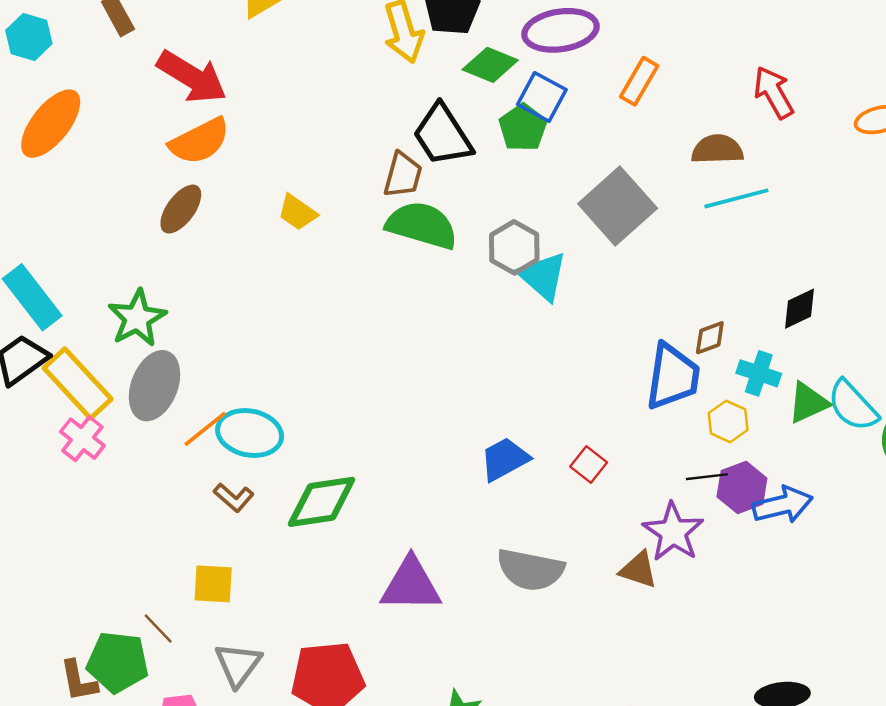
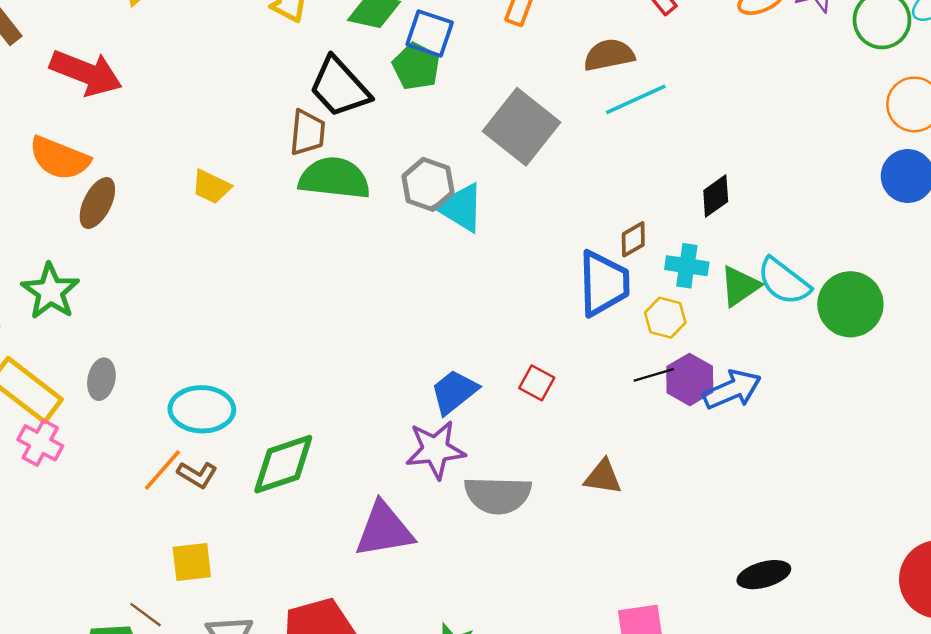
orange semicircle: (200, 141) -> (60, 158), moved, turned 58
green star: (137, 318) -> (50, 291), moved
gray ellipse: (154, 386) -> (101, 379), size x0.6
orange line: (205, 429) -> (162, 470), moved
purple star: (673, 532) -> (435, 450), moved, turned -30

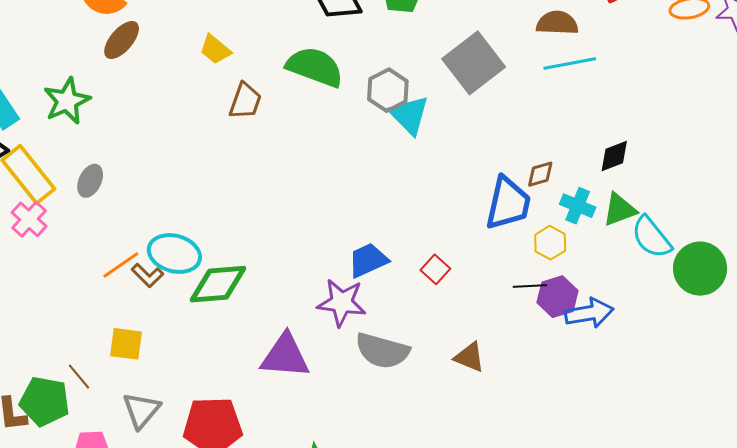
brown trapezoid: (308, 133) -> (245, 101), moved
green triangle: (740, 286) -> (620, 210), moved
cyan ellipse: (202, 409) -> (174, 253), moved

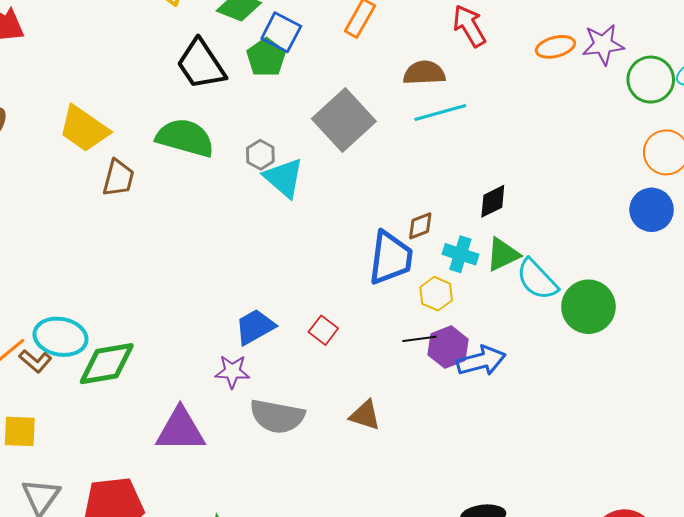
yellow trapezoid: (215, 49) -> (84, 129), size x1.6
gray hexagon: (388, 90) -> (260, 155), size x0.7
purple star: (342, 302) -> (232, 371), size x0.7

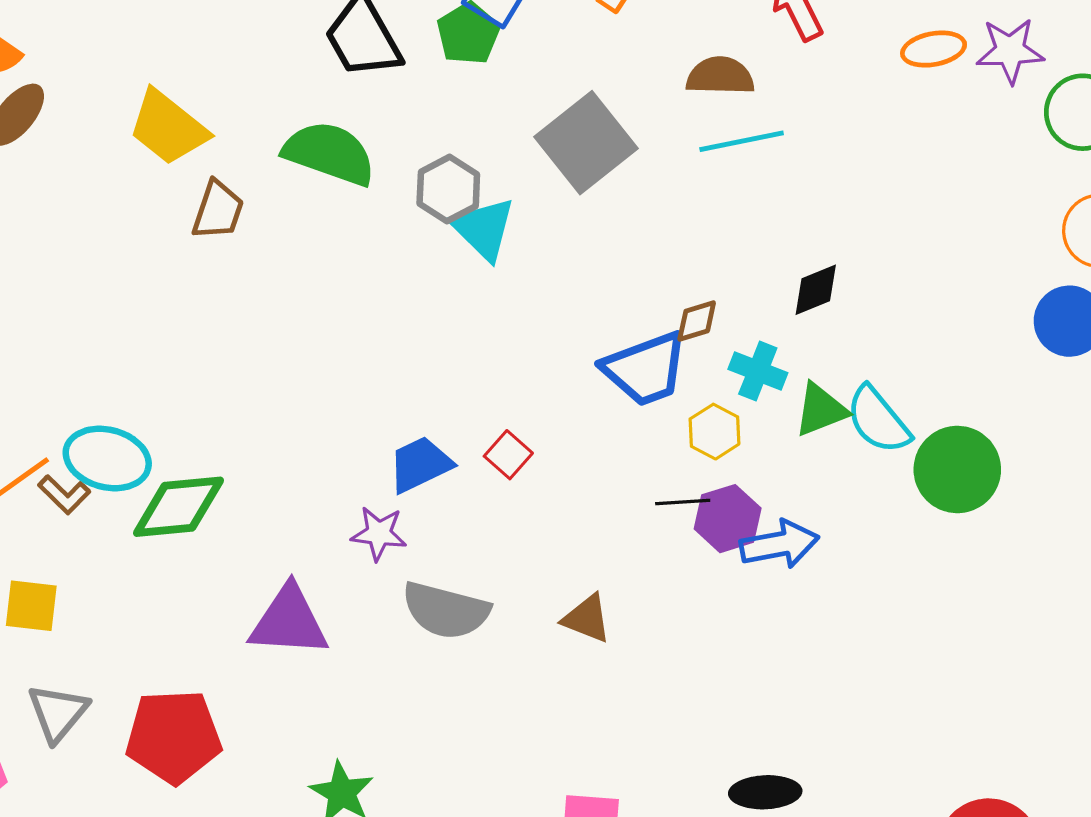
gray hexagon: (260, 155) -> (448, 189), size x1.4
green triangle: (503, 255) -> (821, 410), moved
blue trapezoid: (391, 258) -> (645, 369), turned 58
red square: (323, 330) -> (508, 455), moved

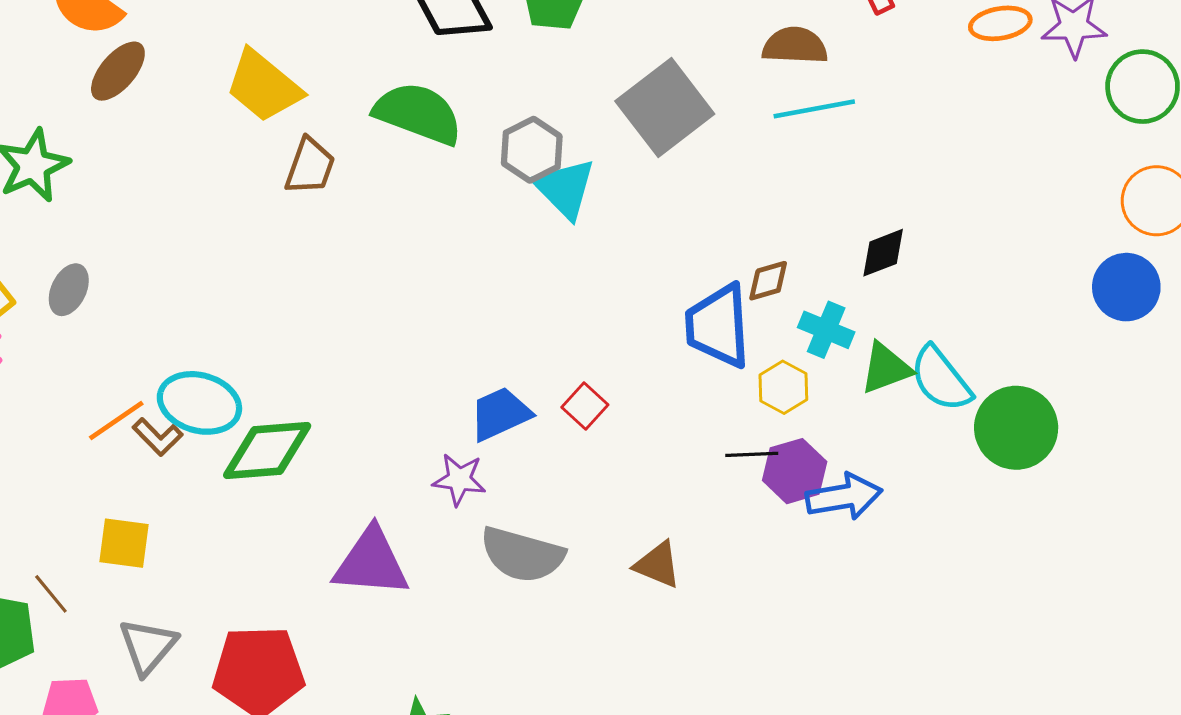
blue trapezoid: (645, 369) -> (718, 326), turned 106

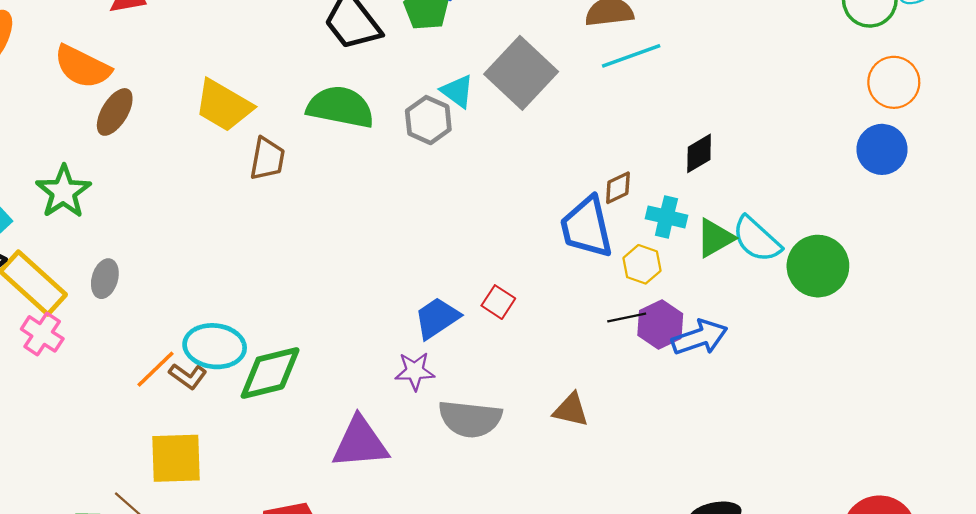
cyan triangle: (565, 188) -> (457, 91), moved, size x0.7
yellow square: (124, 543) -> (176, 458), size x1.4

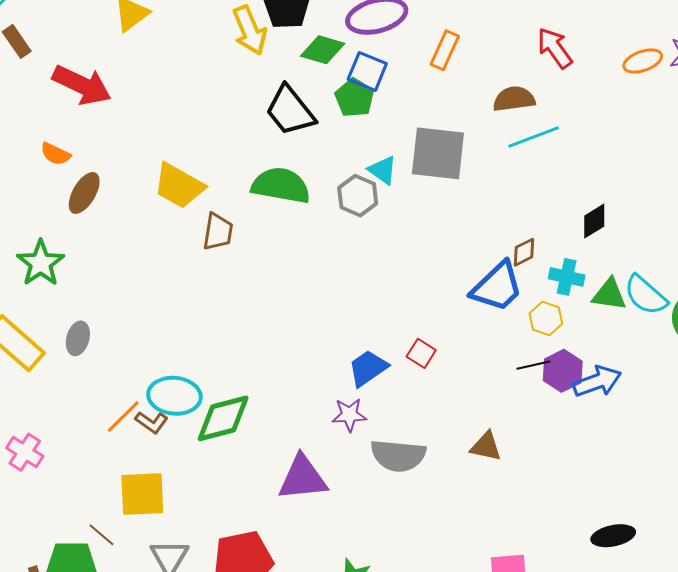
orange semicircle: (82, 67) -> (55, 154), size x0.6
gray square: (521, 73) -> (438, 153), turned -36
blue trapezoid: (587, 227) -> (497, 287), turned -120
green triangle: (715, 238) -> (609, 295), turned 39
pink cross: (42, 334) -> (25, 452), moved

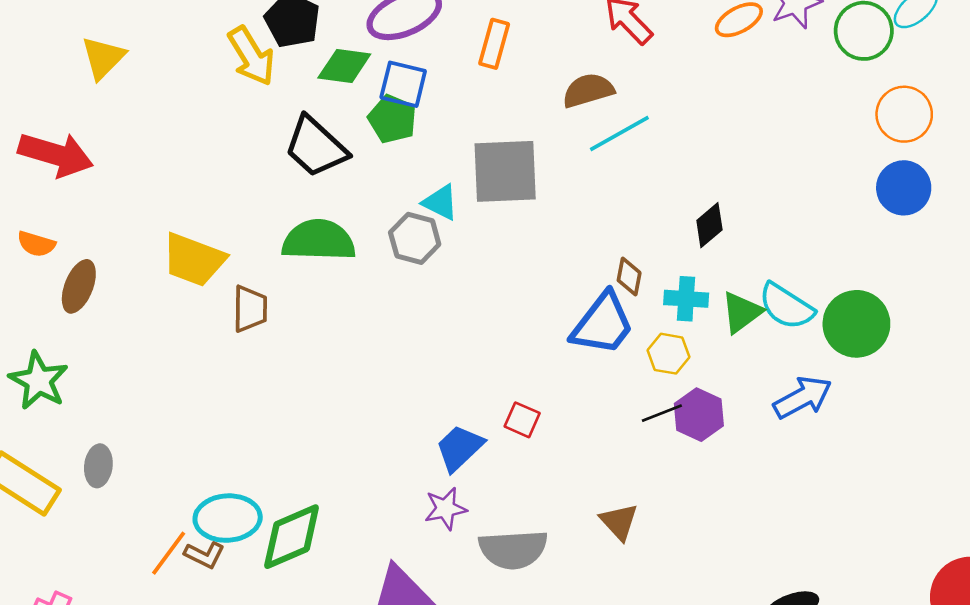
brown diamond: (524, 252) -> (629, 276), turned -44
green triangle: (609, 295) -> (742, 312), turned -36
blue arrow: (597, 381) -> (803, 397), moved
brown triangle: (486, 446) -> (619, 522), turned 44

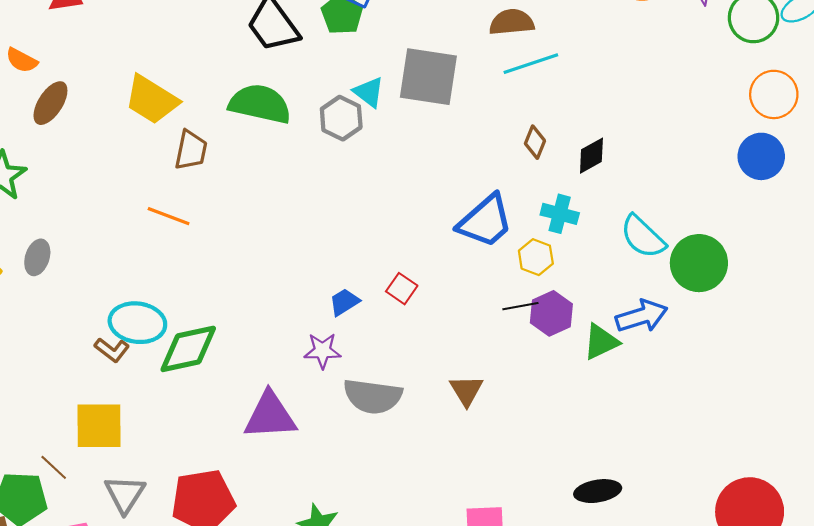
brown diamond: (629, 276) -> (535, 142), moved
green triangle: (742, 312) -> (601, 342), moved
blue trapezoid: (460, 448) -> (344, 302), size x0.7
orange line: (169, 553) -> (169, 216), moved, turned 63

